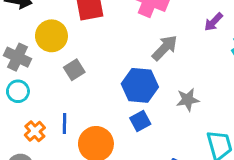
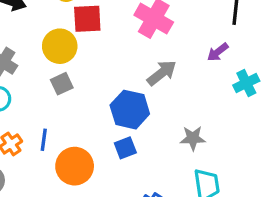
yellow circle: (51, 36) -> (60, 46), moved
gray star: (188, 100) -> (193, 138), moved

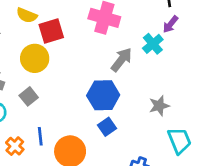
purple arrow: (218, 52) -> (170, 24), moved
cyan cross: (246, 83) -> (153, 44), moved
gray square: (62, 84) -> (29, 96), moved

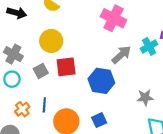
red square: (51, 31) -> (66, 67), moved
blue square: (107, 127) -> (99, 120), moved

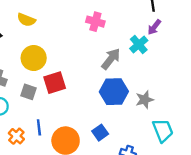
pink cross: (114, 18) -> (95, 22), size x0.7
gray square: (41, 71) -> (28, 92), turned -32
blue hexagon: (101, 81) -> (114, 92), moved

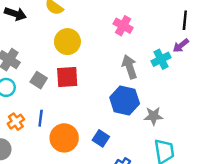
yellow circle: (34, 58) -> (67, 42), moved
gray arrow: (111, 59) -> (130, 67), turned -70
blue square: (100, 133) -> (101, 138), turned -35

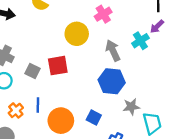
pink cross: (123, 26) -> (103, 14), turned 35
yellow circle: (67, 42) -> (77, 34), moved
gray star: (153, 116) -> (131, 107), moved

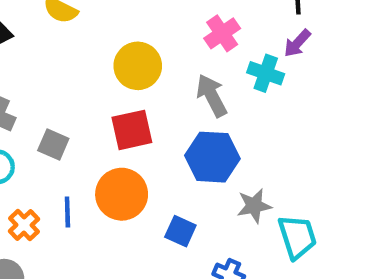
pink cross: (103, 14) -> (222, 33), moved
cyan cross: (140, 41) -> (266, 73), turned -35
red square: (58, 66) -> (132, 130), moved
orange circle: (61, 121) -> (122, 194), moved

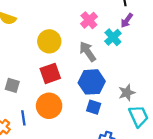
cyan cross: (266, 73) -> (113, 37), turned 35
gray star: (254, 206) -> (127, 93), moved
blue square: (180, 231) -> (94, 107), moved

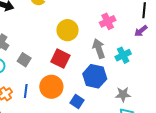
cyan cross: (113, 37) -> (123, 55), moved
red square: (50, 73) -> (60, 59), turned 30
blue square: (94, 107) -> (77, 102), moved

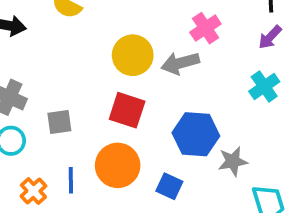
gray arrow: (99, 49) -> (180, 63), moved, turned -78
cyan cross: (123, 55) -> (264, 87), moved
gray square: (24, 60) -> (59, 122), turned -32
gray star: (123, 94) -> (233, 161), moved

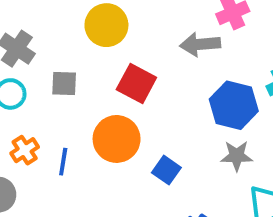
yellow circle: (133, 55) -> (106, 25), moved
blue hexagon: (196, 134) -> (234, 105), moved
blue line: (71, 180) -> (63, 162), moved

